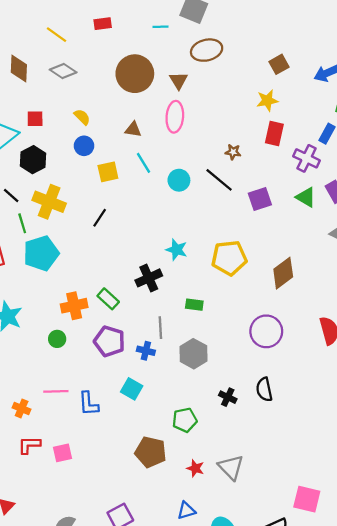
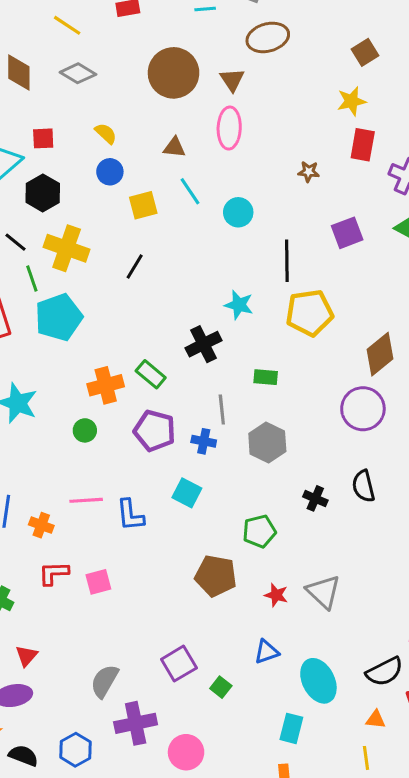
black line: (219, 180) -> (287, 261), moved, turned 52
brown diamond: (283, 273) -> (380, 354), moved

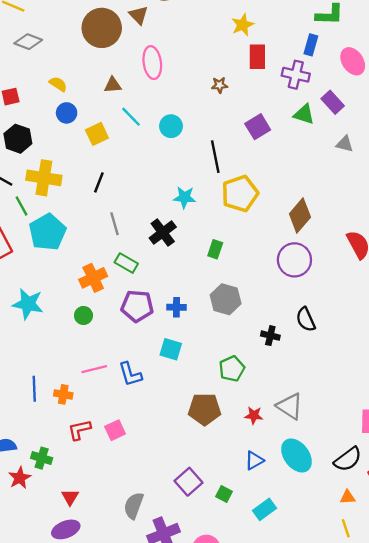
brown triangle: (232, 80) -> (139, 15), moved
green rectangle: (266, 377) -> (215, 249), turned -66
gray line: (222, 410) -> (114, 224), moved
cyan ellipse: (318, 681) -> (296, 455), moved
cyan rectangle: (291, 728) -> (265, 509), moved, turned 50

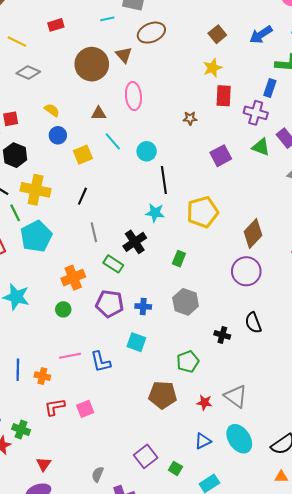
black line: (215, 157) -> (164, 180), moved
green rectangle: (126, 263) -> (113, 264), moved
gray semicircle: (134, 506) -> (98, 474), size x0.7

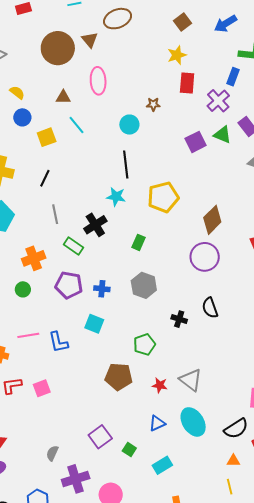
purple cross: (256, 113) -> (218, 101), turned 30
cyan circle: (147, 151) -> (129, 125), moved
purple square: (221, 156) -> (196, 142), moved

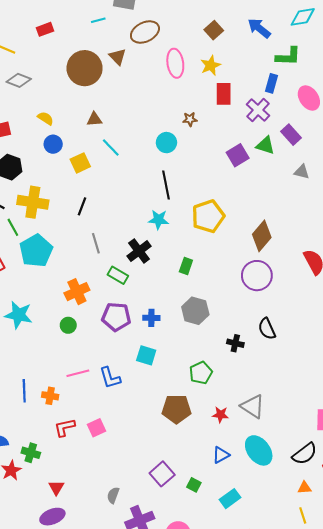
blue arrow: (226, 24) -> (259, 28), turned 75
pink ellipse: (98, 81) -> (175, 63), moved

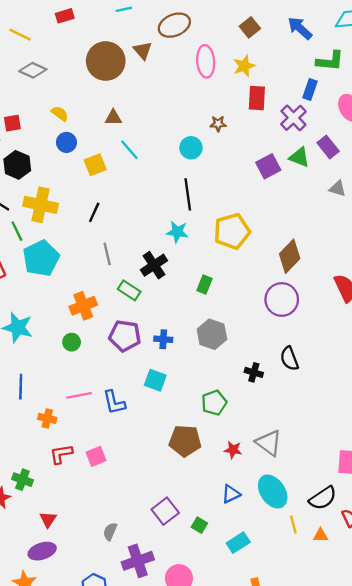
blue line: (24, 391) -> (21, 387), moved
yellow line: (303, 515) -> (293, 525), moved

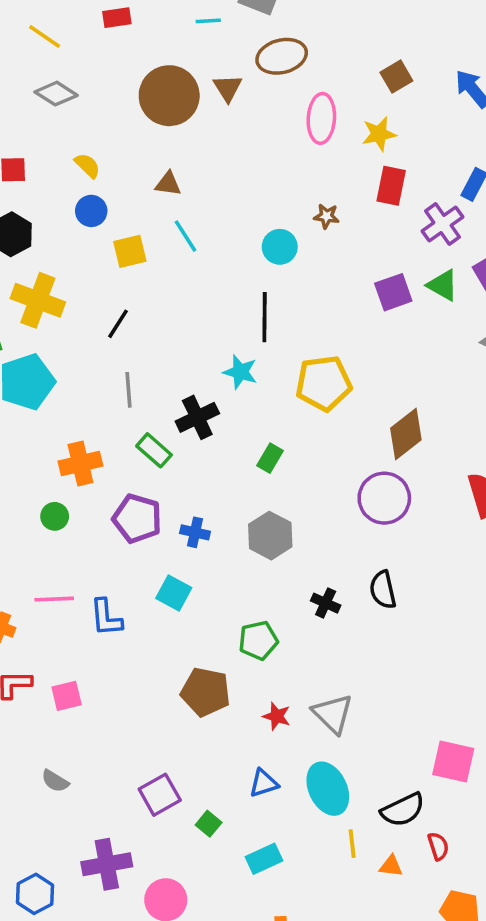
gray semicircle: (110, 531) -> (55, 781), moved, turned -90

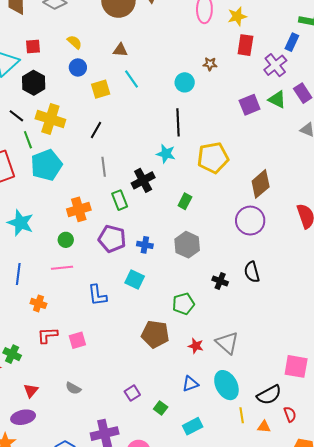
green rectangle: (154, 450) -> (120, 200), turned 30
pink line: (54, 599) -> (62, 268), moved
purple square: (160, 795) -> (132, 393), size x0.7

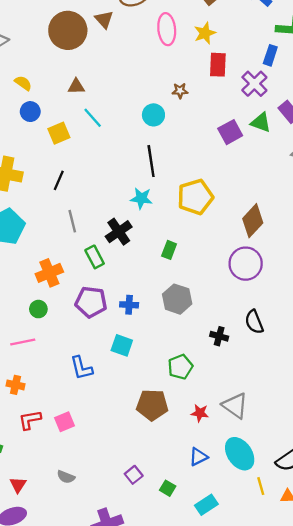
pink line: (62, 268) -> (23, 342), moved

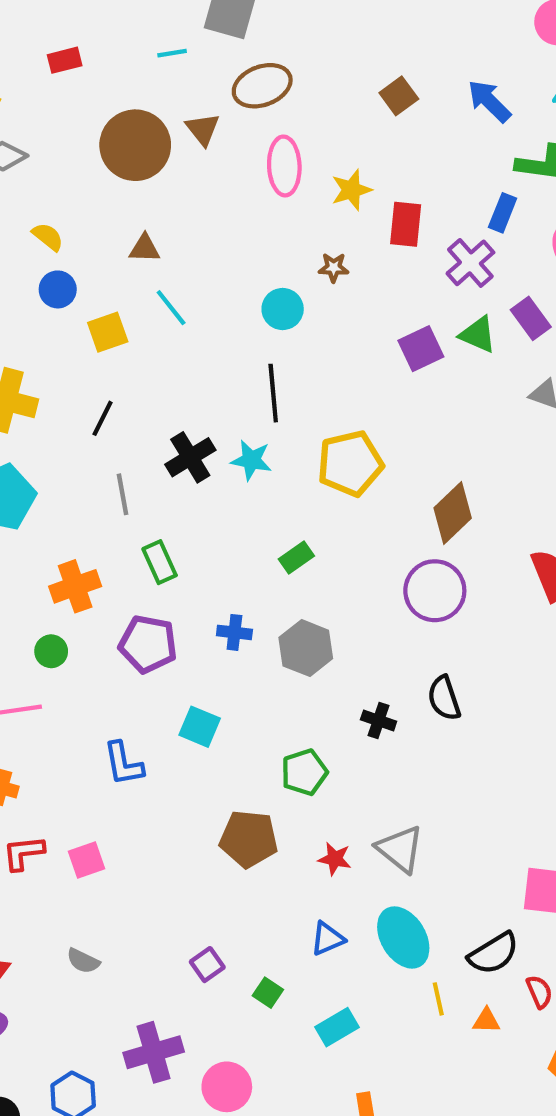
pink ellipse: (167, 29) -> (284, 166), moved
yellow star: (205, 33) -> (351, 190), moved
black cross: (119, 232) -> (190, 457), moved
green rectangle: (169, 250) -> (296, 557), turned 30
blue cross: (129, 305) -> (234, 632), moved

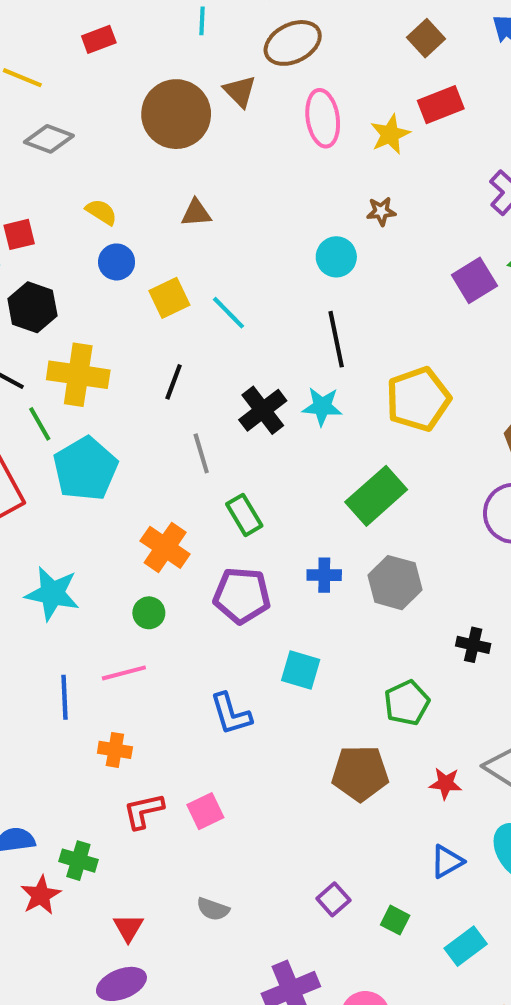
cyan line: (172, 53) -> (202, 21), turned -72
red rectangle: (406, 224) -> (441, 105), moved, turned 69
cyan line: (171, 308) -> (229, 313), moved
green rectangle: (296, 557) -> (376, 496), size x1.8
orange cross: (75, 586) -> (165, 547), turned -30

